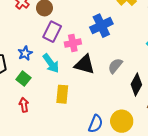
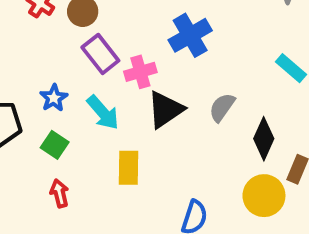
purple rectangle: (52, 32) -> (100, 54), turned -60
black triangle: (85, 64) -> (165, 110), turned -45
yellow circle: (122, 121) -> (264, 196), moved

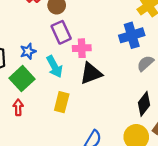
blue cross: (190, 35) -> (132, 35), moved
gray semicircle: (222, 107) -> (145, 63), moved
green square: (55, 145) -> (22, 79), size x1.5

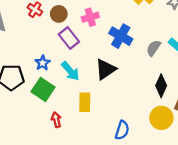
blue cross: (132, 35) -> (121, 36), moved, turned -30
pink cross: (82, 48) -> (90, 17), moved
red arrow: (18, 107) -> (56, 120), moved

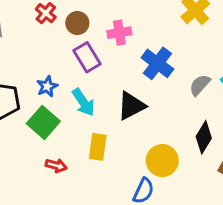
yellow circle: (161, 118) -> (162, 161), moved
red arrow: (56, 120) -> (56, 166), turned 112

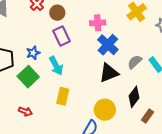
pink cross: (119, 33) -> (98, 23), moved
black triangle: (131, 106) -> (109, 73), moved
red arrow: (56, 166) -> (25, 111), moved

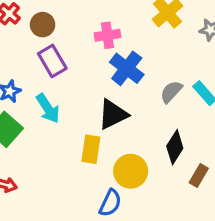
black triangle: (109, 73) -> (113, 114), moved
yellow rectangle: (63, 96) -> (91, 149), moved

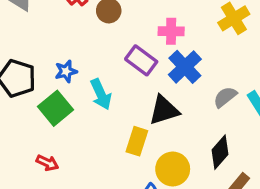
purple rectangle: (52, 61) -> (141, 60), moved, turned -32

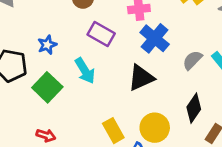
purple rectangle: (141, 60) -> (101, 34), moved
blue star: (66, 71) -> (47, 45), moved
yellow rectangle: (137, 141) -> (113, 131), moved, turned -40

